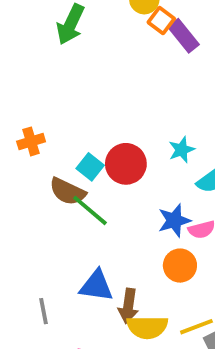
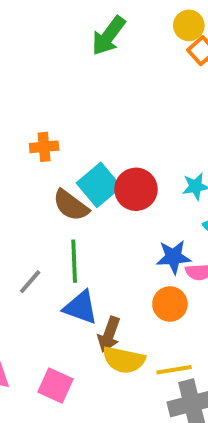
cyan square: (90, 167) -> (99, 185), size x1.5
green line: (90, 210) -> (74, 261), moved, turned 36
gray line: (43, 311) -> (30, 282), moved, turned 40

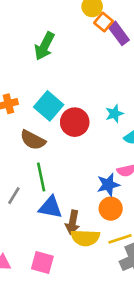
green arrow: (109, 36) -> (45, 46), moved
cyan square: (99, 185) -> (49, 106), moved
blue star: (173, 257) -> (108, 185), moved
orange circle: (170, 304) -> (111, 209), moved

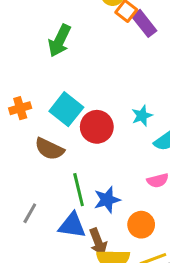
green line: (41, 177) -> (79, 190), moved
blue star: (108, 185) -> (107, 200), moved
brown arrow: (73, 222) -> (98, 242), turned -30

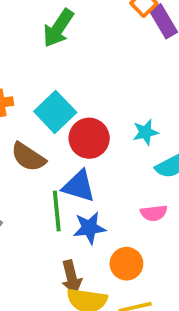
blue triangle: (72, 225) -> (79, 186), moved

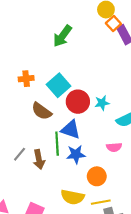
cyan star: (145, 132) -> (102, 103), moved
brown arrow: (72, 277) -> (39, 159), moved

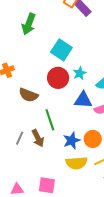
cyan square: (59, 85) -> (61, 50), moved
blue triangle: (71, 130) -> (83, 100), moved
blue star: (76, 154) -> (72, 140), moved

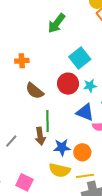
gray line: (20, 138) -> (11, 141), moved
brown arrow: (38, 138) -> (40, 136), moved

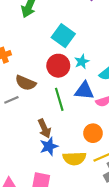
green line: (47, 121) -> (59, 99), moved
gray line: (11, 141) -> (11, 100), moved, turned 40
blue star: (62, 147) -> (49, 146), moved

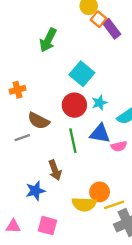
orange circle: (93, 133) -> (100, 192), moved
blue star: (49, 146) -> (35, 191), moved

